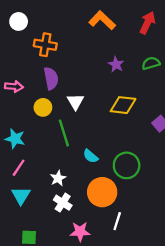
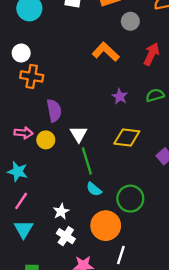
orange cross: (45, 45) -> (32, 76), moved
pink arrow: (14, 86) -> (23, 133), moved
green line: (64, 133) -> (87, 161), moved

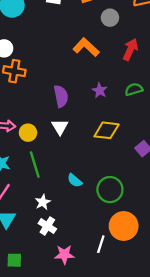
purple semicircle: (54, 111) -> (61, 96), moved
green line: (87, 161) -> (35, 165), moved
orange circle: (106, 226) -> (124, 226), moved

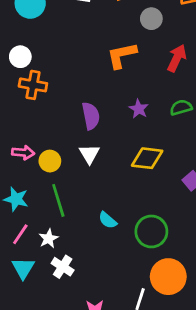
orange L-shape: (86, 47) -> (122, 55), turned -55
white star: (43, 202) -> (48, 239), moved
white cross: (47, 226) -> (63, 267), moved

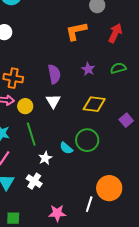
orange cross: (33, 85) -> (13, 78), moved
green circle: (151, 231) -> (87, 140), moved
white star: (48, 239) -> (45, 158), moved

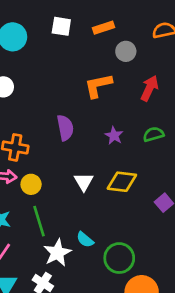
purple semicircle: (54, 74) -> (65, 128), moved
white triangle: (53, 101) -> (84, 182), moved
green circle: (87, 140) -> (119, 258), moved
white star: (45, 158) -> (57, 253), size x1.5

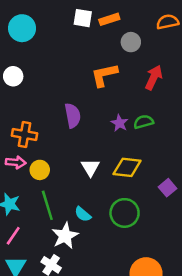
white square: (61, 26) -> (83, 18), moved
green semicircle: (153, 134) -> (144, 122), moved
cyan semicircle: (85, 240) -> (83, 214), moved
green circle: (119, 258) -> (125, 213), moved

